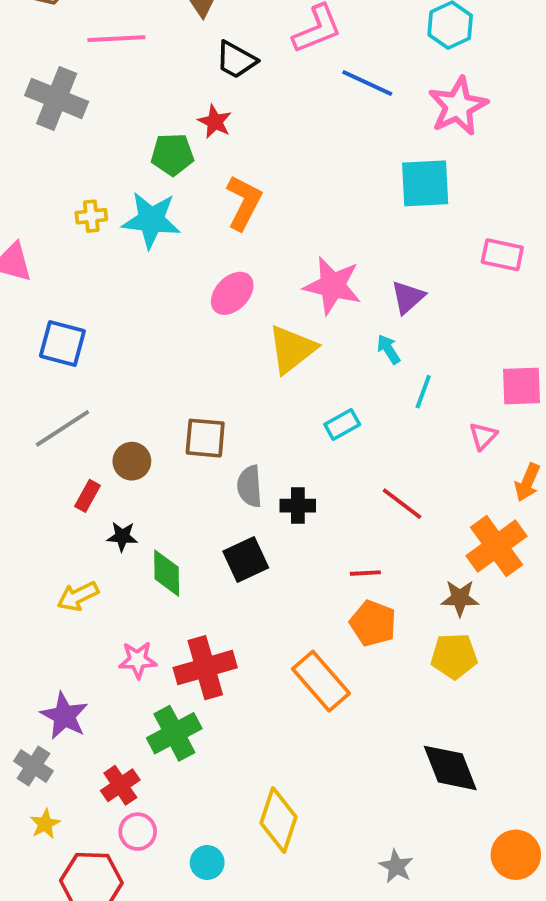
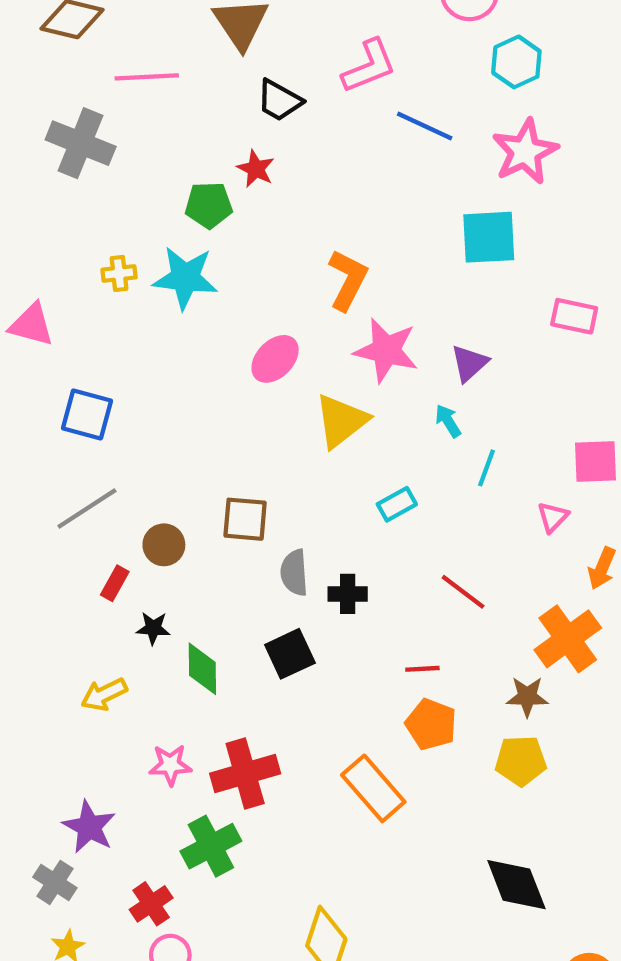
orange L-shape: (244, 203) -> (348, 280), moved

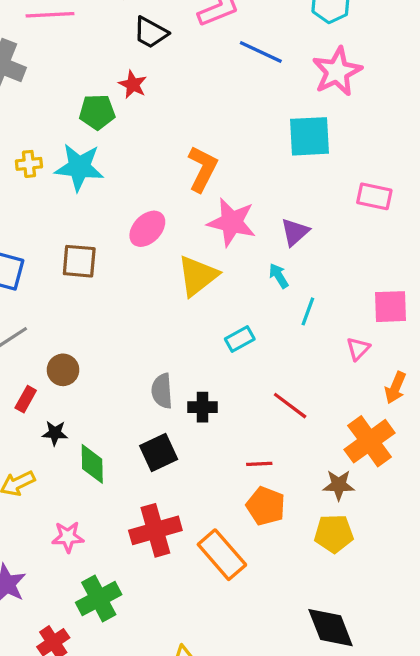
brown square: (245, 519) -> (79, 261), moved
red cross: (245, 773) -> (155, 530), moved

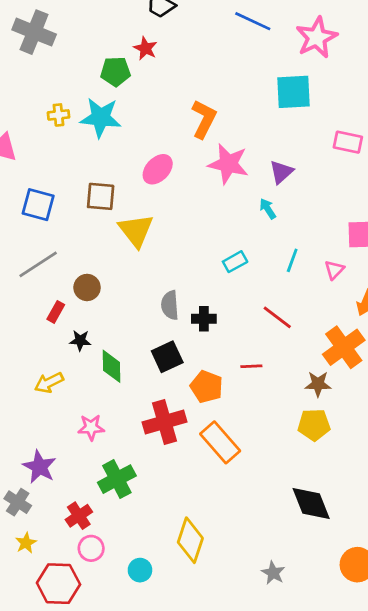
yellow triangle: (198, 276) -> (136, 230), moved, turned -30
cyan line: (308, 311) -> (292, 260), moved
orange pentagon: (266, 506) -> (207, 387), moved

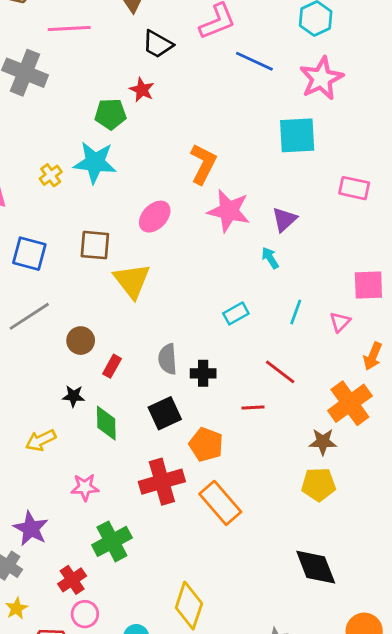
yellow cross: (58, 115) -> (51, 175), moved, turned -30
red rectangle: (56, 312) -> (112, 366), moved
red line: (251, 366) -> (253, 407), moved

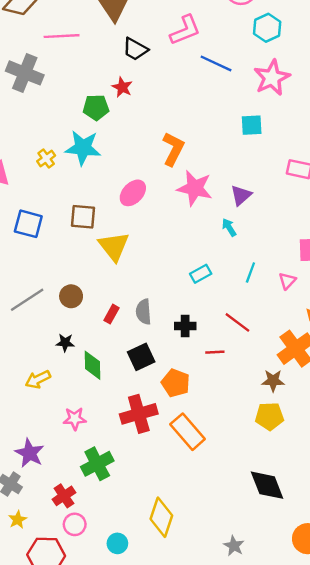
cyan square: (297, 135) -> (252, 125), size x0.7
gray line: (29, 316) -> (27, 300), moved
red rectangle: (112, 366) -> (111, 314), moved
black cross: (203, 373) -> (185, 326), moved

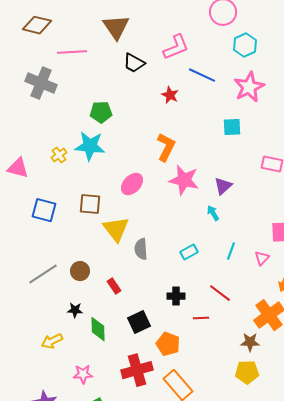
red star: (122, 87) -> (170, 95), moved
gray semicircle: (144, 312) -> (141, 249), moved
red rectangle: (111, 314) -> (114, 286), turned -63

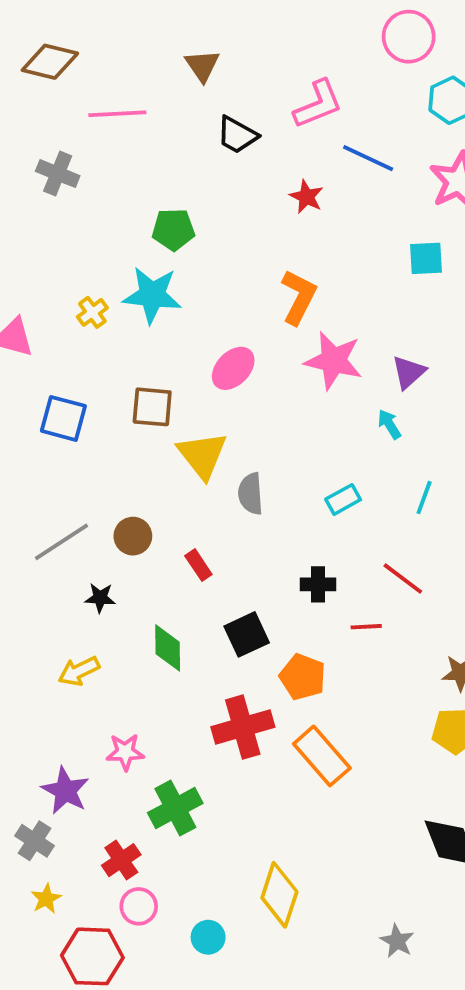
brown triangle: (116, 27) -> (202, 66), size x0.7
gray cross: (41, 83) -> (58, 174), size x0.7
black star: (75, 310) -> (100, 598), moved
pink star: (83, 374) -> (125, 752), moved

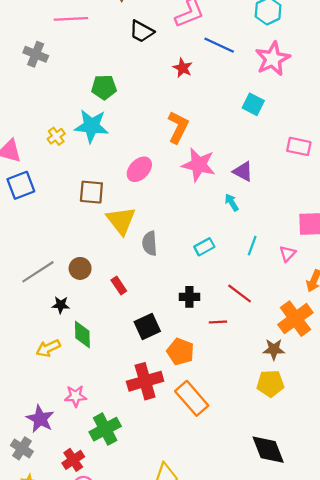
cyan square: (426, 258) -> (253, 104), turned 30
purple triangle: (409, 372) -> (243, 172), turned -50
blue square: (63, 418) -> (21, 185), moved, turned -36
green diamond: (168, 648) -> (82, 335), moved

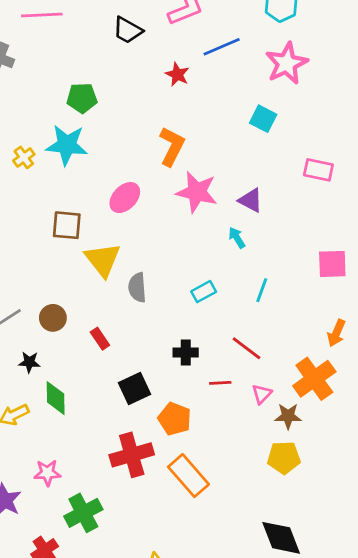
blue line: (219, 45) -> (222, 47), turned -48
pink triangle: (287, 254) -> (262, 394), moved

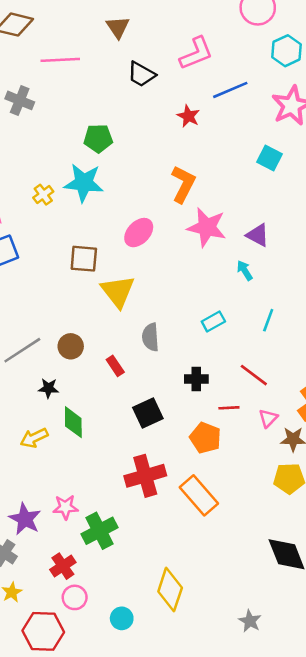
gray semicircle: (137, 287) -> (150, 337), moved
orange pentagon: (175, 419) -> (205, 438), moved
pink star: (47, 473) -> (65, 507), moved

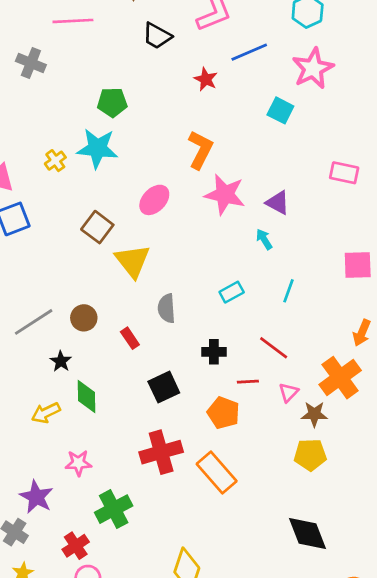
cyan square: (270, 158) -> (280, 110), moved
brown square: (84, 259) -> (97, 227), turned 32
black star: (48, 388) -> (61, 361), turned 30
pink star: (65, 507) -> (78, 463), moved

